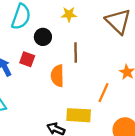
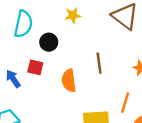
brown line: (76, 52) -> (99, 63), moved
orange line: (104, 93) -> (125, 103), moved

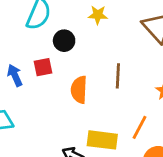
red square: (35, 67) -> (43, 67), turned -35

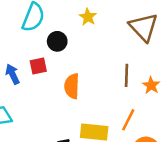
yellow star: (98, 15) -> (88, 17), turned 30
brown line: (118, 76) -> (127, 75), moved

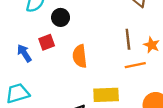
orange line: (128, 120) -> (135, 65), moved, turned 60

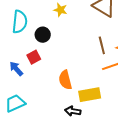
orange semicircle: (80, 56) -> (65, 80), moved

